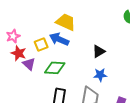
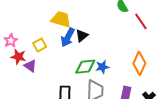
blue arrow: (59, 39) -> (68, 37), moved, turned -78
black triangle: (99, 51) -> (82, 36), moved
green diamond: (55, 68) -> (85, 67), moved

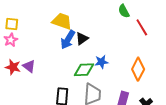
yellow square: (40, 45) -> (12, 24), moved, turned 32
red star: (18, 57) -> (13, 67), moved
blue star: (102, 67) -> (101, 62), moved

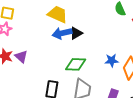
blue arrow: (68, 40) -> (62, 33), turned 42
blue star: (101, 62) -> (112, 60), moved

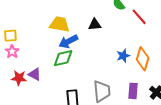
black triangle: (76, 33) -> (95, 25), moved, turned 40
green diamond: (76, 64) -> (63, 58), moved

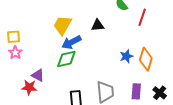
red line: (139, 17) -> (142, 17), turned 60
yellow trapezoid: (59, 24) -> (62, 25), turned -70
red star: (19, 78) -> (29, 87), moved

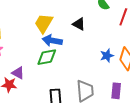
black triangle: (98, 25) -> (79, 24), turned 32
blue arrow: (71, 42) -> (52, 41), turned 36

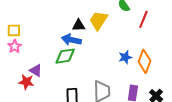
yellow trapezoid: (44, 23) -> (98, 20), moved
black triangle: (79, 24) -> (79, 25), moved, turned -32

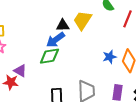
blue arrow: (71, 40) -> (56, 40), turned -48

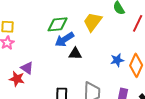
black triangle: (63, 25) -> (75, 54), moved
green diamond: (49, 56) -> (58, 24), moved

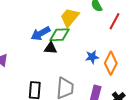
green diamond: (58, 24) -> (59, 35), moved

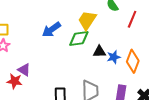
blue arrow: (41, 33) -> (51, 30), moved
black triangle: (51, 48) -> (99, 52), moved

